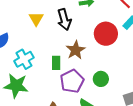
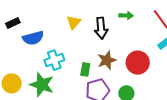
red circle: (106, 34) -> (138, 63), moved

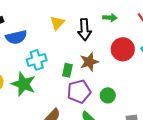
red circle: (138, 63) -> (123, 49), moved

